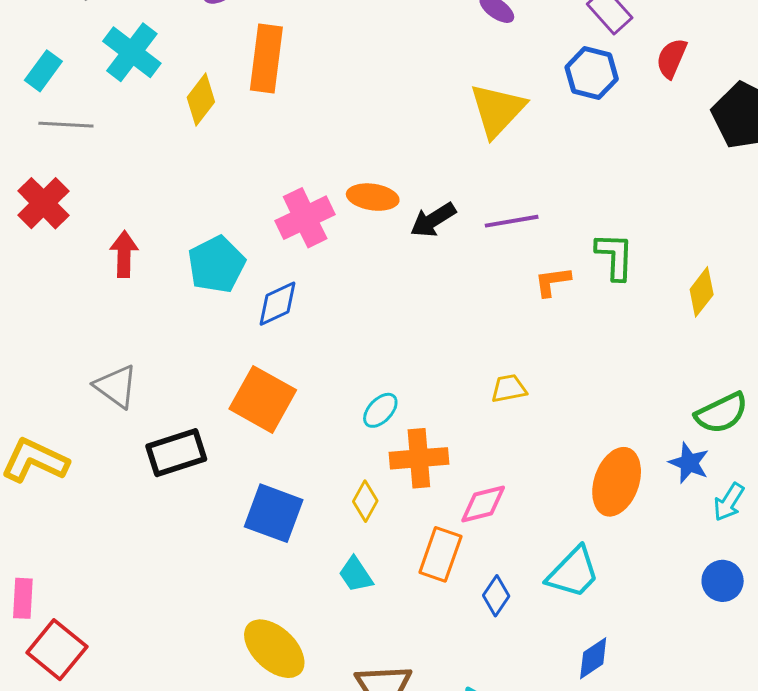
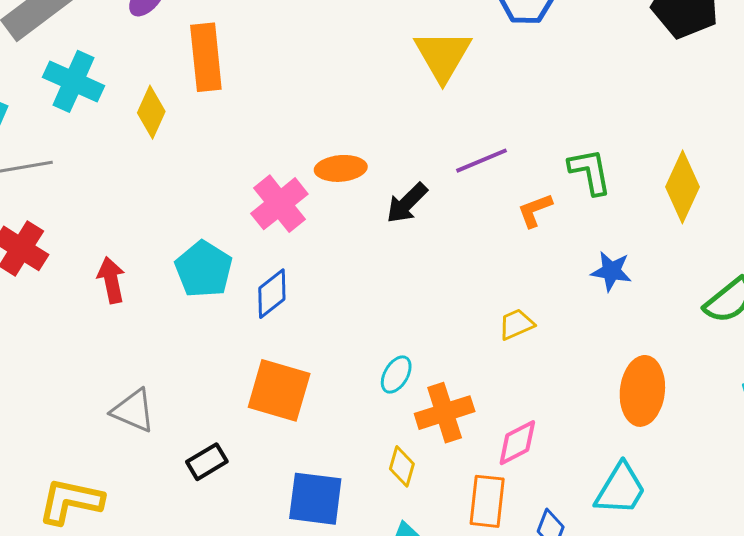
black arrow: (433, 220) -> (407, 203), moved
yellow diamond: (702, 292) -> (682, 187), size x1.4
black rectangle: (176, 453) -> (207, 462), size x0.7
blue star: (689, 463) -> (611, 271), moved

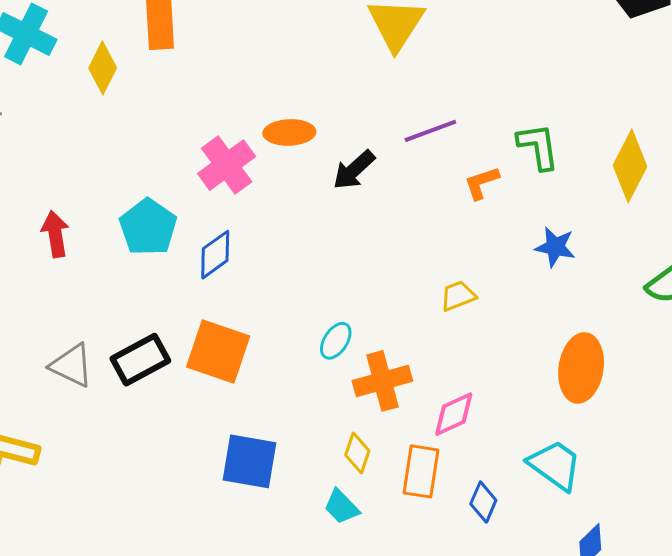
black rectangle: (207, 462) -> (140, 360), moved, size x1.4
yellow diamond: (402, 466) -> (357, 453), moved
cyan trapezoid: (621, 489) -> (555, 465), turned -88

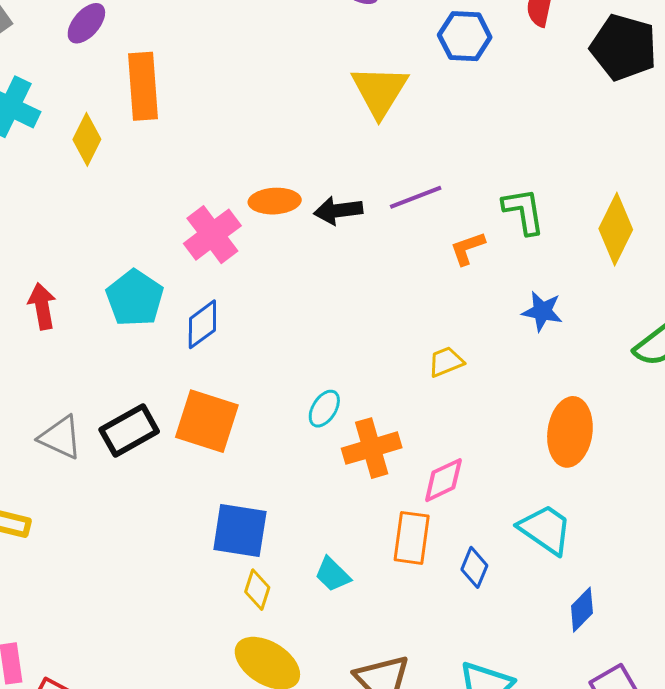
black arrow: (354, 170) -> (338, 211), moved, turned 36
yellow diamond: (357, 453) -> (257, 590), moved

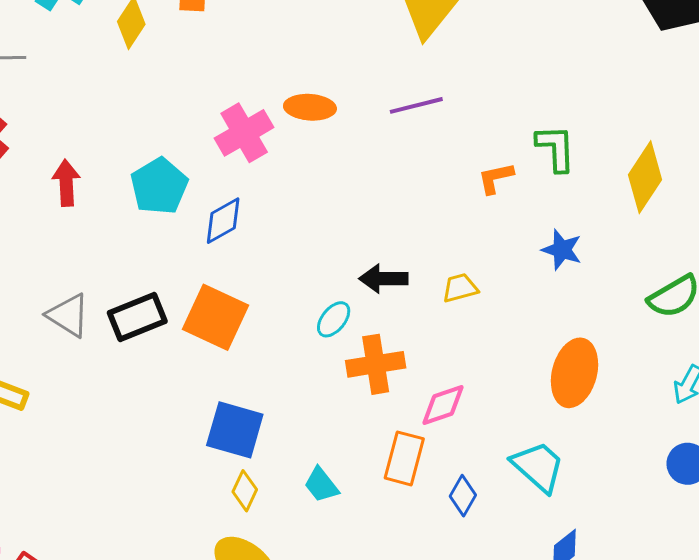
purple line: (416, 197) -> (416, 105), moved
black arrow: (338, 211) -> (383, 279), moved

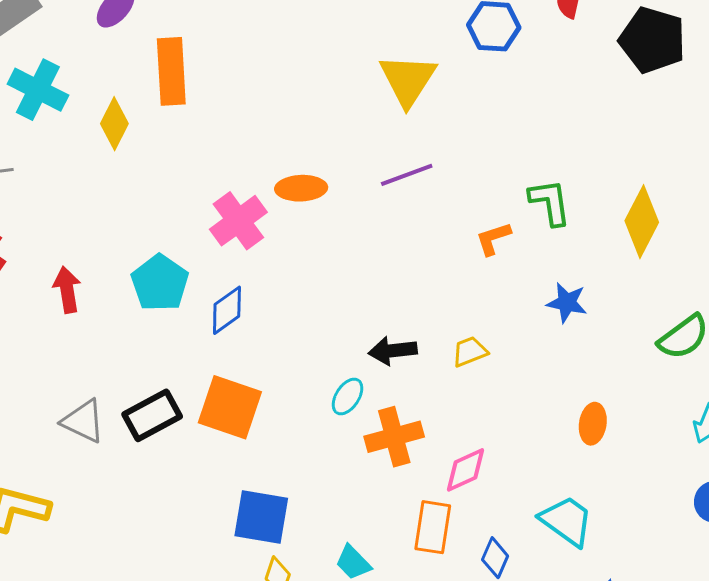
orange ellipse: (574, 373) -> (593, 424), size x0.6

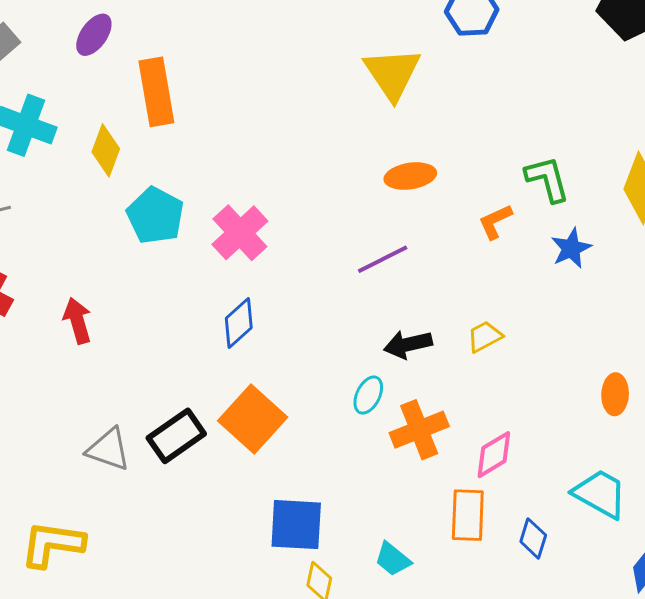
purple line: (407, 175) -> (383, 259), moved
orange ellipse: (301, 188) -> (410, 176), moved
cyan pentagon: (160, 283) -> (155, 215), moved
blue star: (567, 303) -> (571, 248), moved, turned -30
orange square: (230, 407) -> (253, 419), turned 30

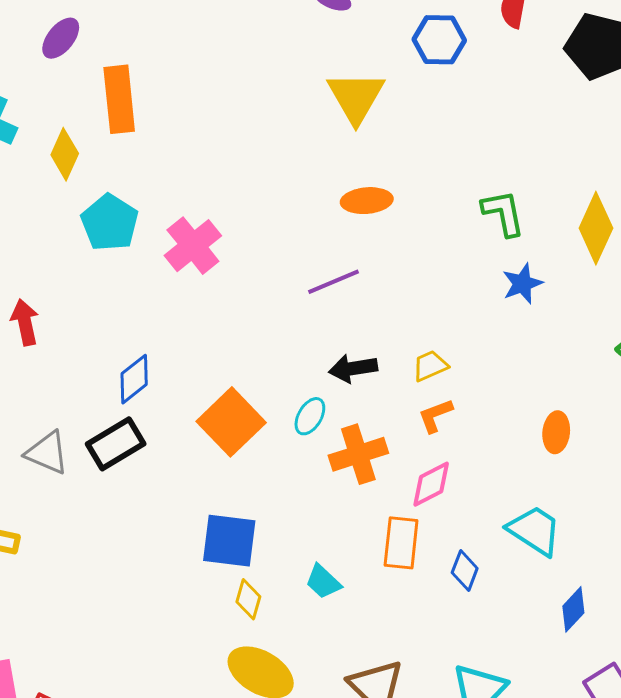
orange L-shape: (495, 222) -> (435, 416), moved
blue diamond: (239, 323) -> (134, 379), moved
orange square: (253, 419) -> (231, 422), moved

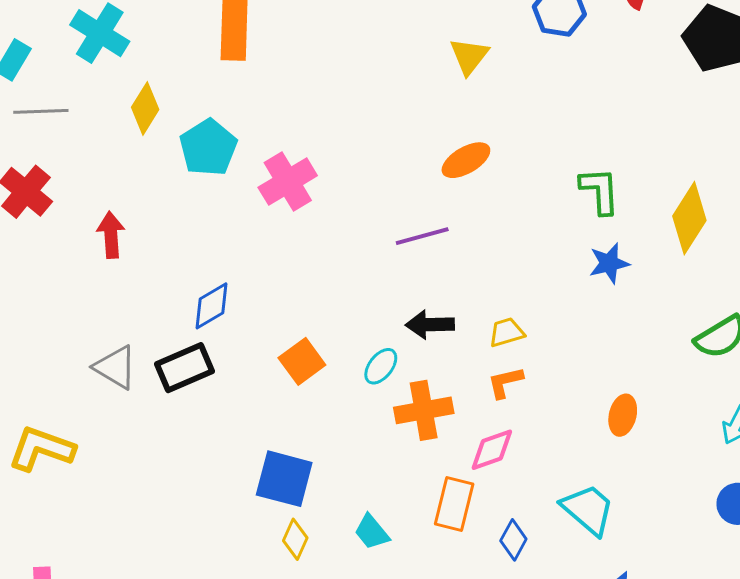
yellow triangle: (356, 97) -> (469, 56), size x0.7
yellow diamond: (65, 154) -> (145, 108), moved
orange ellipse: (367, 201) -> (466, 160), turned -33
orange square: (231, 422) -> (302, 361), size x0.7

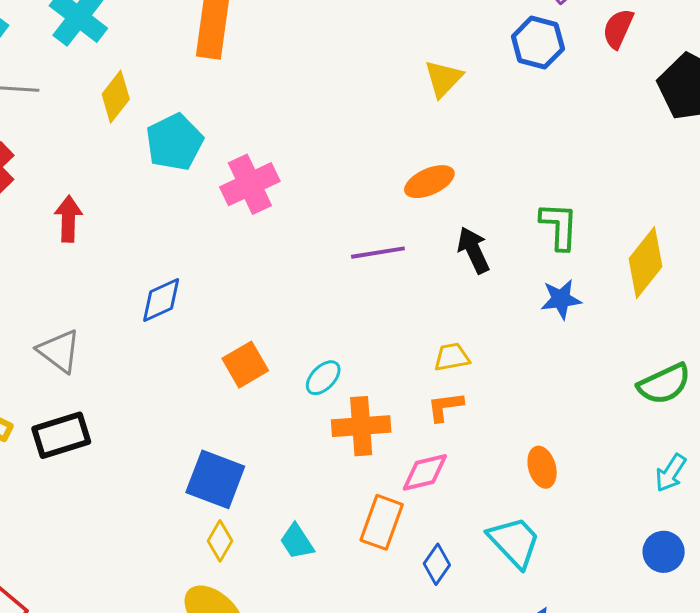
black arrow: (430, 325) -> (473, 250), moved, turned 60
black rectangle: (185, 368) -> (61, 435), moved
orange ellipse: (623, 415) -> (542, 467), moved, turned -36

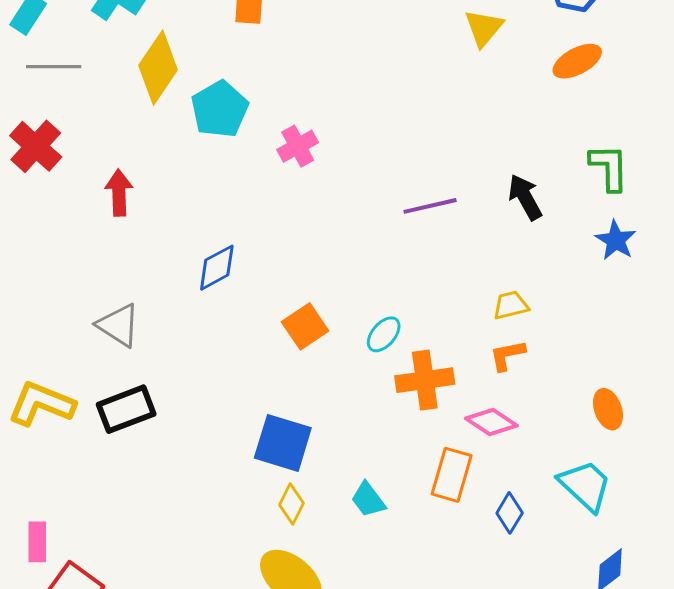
yellow diamond: (116, 97) -> (158, 68), size x1.4
orange ellipse: (429, 182) -> (577, 61), moved
pink cross: (250, 184) -> (298, 146), size x0.7
blue star: (561, 299) -> (616, 240), turned -30
pink diamond: (425, 472) -> (491, 422), turned 51

